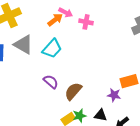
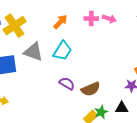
pink arrow: (66, 12) -> (109, 19), moved
brown semicircle: (73, 91) -> (91, 89), turned -144

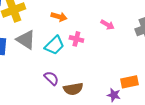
pink cross: (91, 19) -> (76, 39), moved
orange arrow: (60, 22) -> (59, 17), turned 49

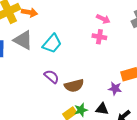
orange arrow: (59, 17) -> (29, 12), moved
pink cross: (76, 39) -> (99, 37), moved

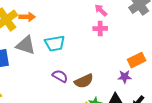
pink arrow: (103, 19) -> (101, 10), turned -152
cyan trapezoid: (52, 44) -> (55, 43), turned 50

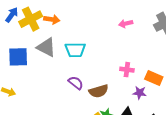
pink arrow: (101, 10) -> (126, 24), turned -64
pink cross: (100, 28) -> (127, 70), moved
orange rectangle: (137, 60) -> (154, 78), turned 42

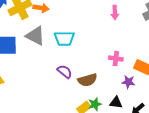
pink arrow: (126, 24) -> (115, 13), turned -80

